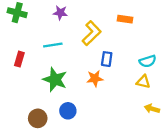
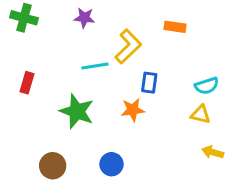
cyan line: (53, 45) -> (95, 66), moved
blue circle: (68, 111) -> (112, 164), moved

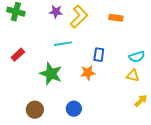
yellow L-shape: (128, 46) -> (79, 17), moved
red rectangle: (27, 83) -> (18, 55), turned 32
yellow arrow: (213, 152) -> (141, 101), turned 120

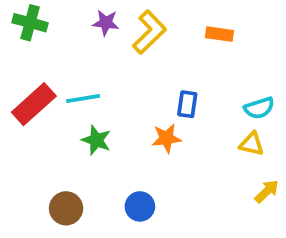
cyan line: (63, 44) -> (83, 98), moved
red rectangle: (18, 55) -> (34, 104), size x1.6
green star: (51, 74) -> (96, 140), size x0.7

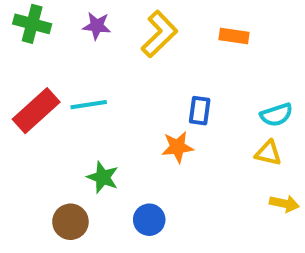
purple star: (106, 23) -> (97, 26), moved
green star: (96, 140) -> (103, 177), moved
yellow arrow: (267, 191) -> (284, 204), turned 56

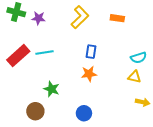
purple star: (97, 26) -> (38, 18), moved
blue rectangle: (200, 111) -> (91, 52), moved
blue circle: (149, 220) -> (84, 113), moved

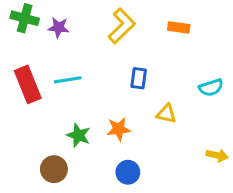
red rectangle: (18, 56) -> (28, 84), turned -70
orange star: (89, 74) -> (119, 129), moved
yellow triangle: (135, 77) -> (166, 114), moved

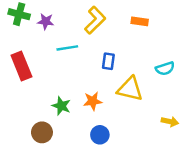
cyan line: (68, 80) -> (67, 48), moved
yellow triangle: (166, 114) -> (130, 89), size x1.6

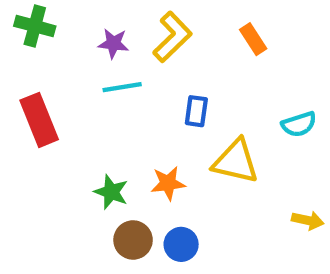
purple star: (46, 21) -> (113, 43), moved
orange rectangle: (140, 21) -> (253, 39), turned 49
brown circle: (42, 132) -> (133, 240), moved

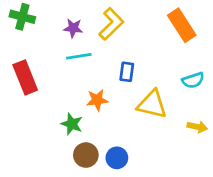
orange rectangle: (253, 39) -> (182, 25), moved, size x1.6
orange star: (168, 183) -> (97, 100), moved
yellow arrow: (308, 220) -> (197, 127), moved

